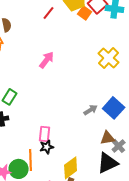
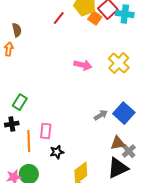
pink arrow: (47, 60) -> (83, 65), moved, turned 66
pink rectangle: (45, 134) -> (46, 131), moved
orange line: (31, 160) -> (29, 141), moved

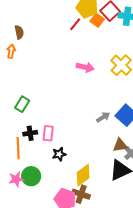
red line: (59, 18) -> (75, 24), moved
black cross: (12, 124) -> (30, 133), moved
orange line: (29, 141) -> (18, 148), moved

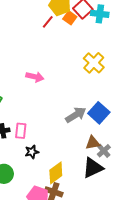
pink arrow: (85, 67) -> (35, 77), moved
gray arrow: (103, 117) -> (76, 115), size x1.5

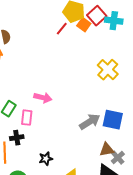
pink arrow: (35, 77) -> (43, 98), moved
blue square: (99, 113) -> (113, 120), turned -30
pink rectangle: (21, 131) -> (27, 118), moved

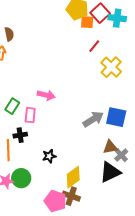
orange square: (84, 25) -> (87, 22), turned -32
red line: (62, 29) -> (94, 46), moved

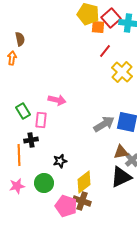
green rectangle: (12, 106) -> (23, 111), turned -63
green circle: (21, 178) -> (44, 183), moved

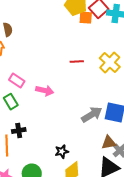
red line: (105, 51) -> (77, 62), moved, turned 48
pink rectangle: (41, 120) -> (17, 81), moved, turned -63
black star: (60, 161) -> (62, 152), moved

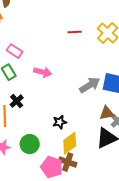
pink arrow: (45, 91) -> (43, 72), moved
black cross: (19, 131) -> (17, 101), turned -32

